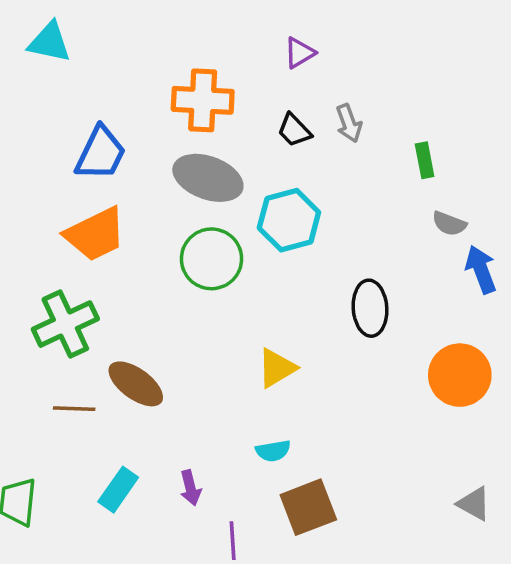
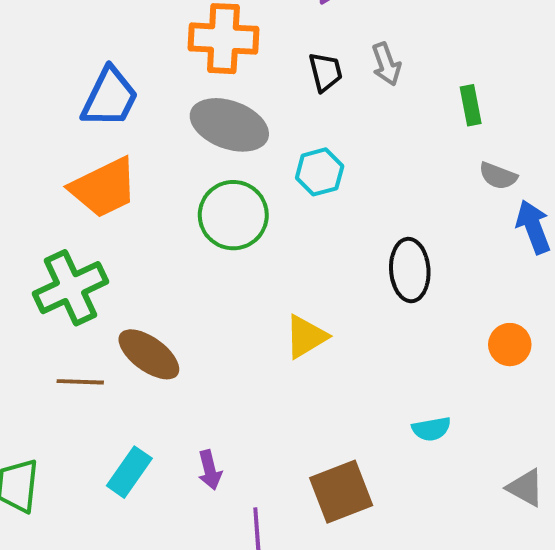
black trapezoid: (294, 130) -> (325, 72), turned -150
cyan hexagon: (289, 220) -> (320, 172), size x0.7
orange circle: (460, 375) -> (510, 345), size x0.6
cyan semicircle: (273, 451) -> (431, 429), moved

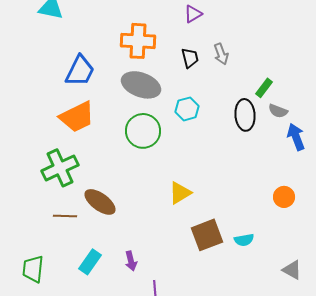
green rectangle: (471, 105) -> (264, 88), moved, turned 48
black ellipse: (410, 270) -> (245, 115), moved
brown square: (341, 492) -> (207, 235), moved

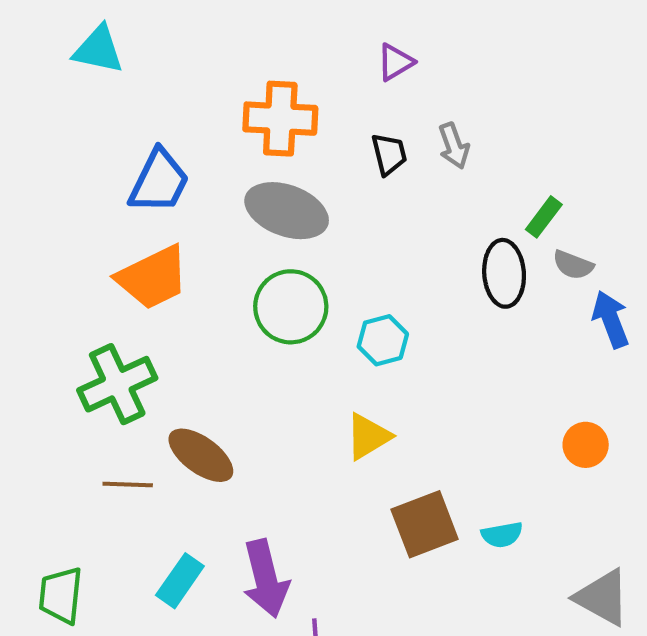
cyan hexagon: (187, 109) -> (383, 340), moved
purple arrow: (131, 261) -> (266, 579), size x1.8
gray triangle: (292, 270) -> (602, 597), size x1.4

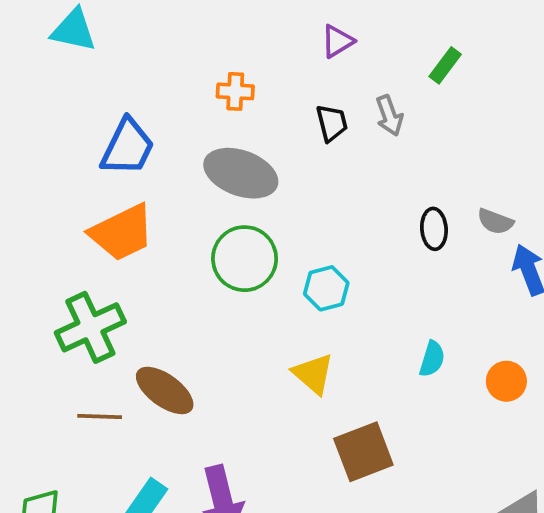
orange cross: (280, 119) -> (235, 91), size x0.6
green rectangle: (544, 217) -> (445, 65), moved
black ellipse: (504, 273) -> (434, 229), size x0.7
yellow triangle: (368, 436) -> (313, 374), turned -48
cyan semicircle: (502, 535) -> (432, 359), moved, turned -63

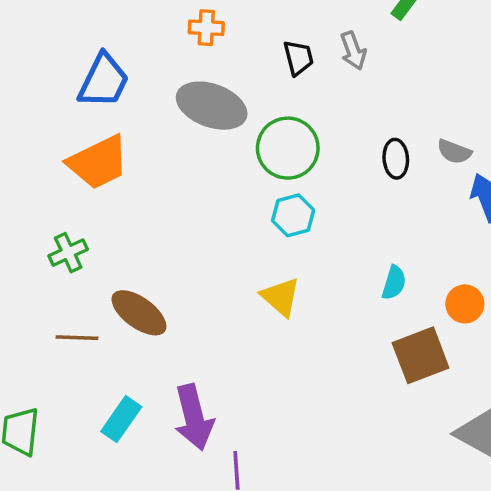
green circle: (245, 259) -> (288, 148), moved
green cross: (90, 327) -> (68, 253), size x0.6
brown square: (363, 452) -> (421, 355), moved

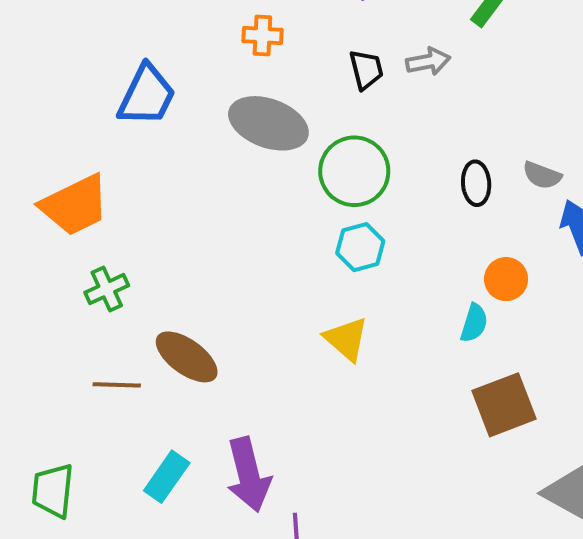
gray arrow: (353, 51) -> (428, 61), turned -81
orange trapezoid: (98, 162) -> (75, 205), moved
orange circle: (465, 304) -> (506, 279), moved

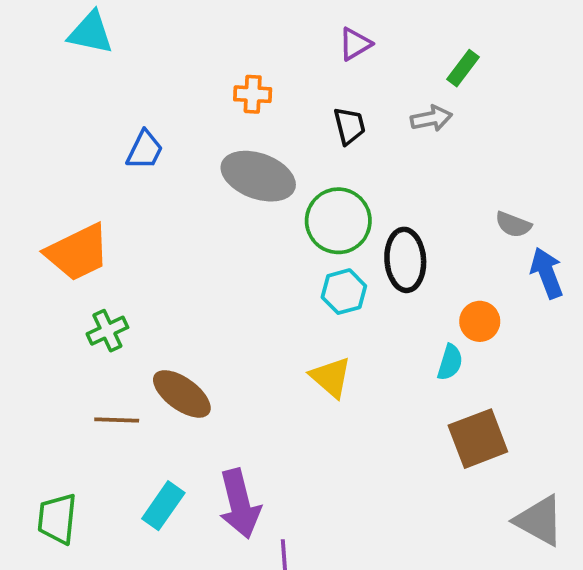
gray arrow: (428, 61) -> (431, 118), moved
blue trapezoid: (147, 95) -> (145, 150), size x0.7
black ellipse: (476, 183) -> (405, 260), moved, size x1.5

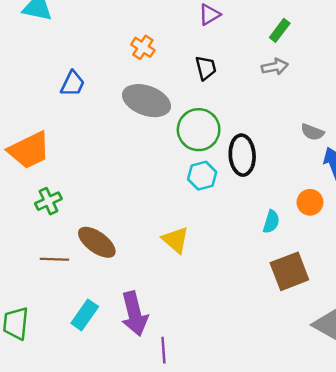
orange cross: (253, 94) -> (143, 47), turned 30
gray arrow: (431, 118) -> (275, 67), moved
orange circle: (480, 321) -> (310, 202), moved
yellow triangle: (331, 377) -> (176, 240), moved

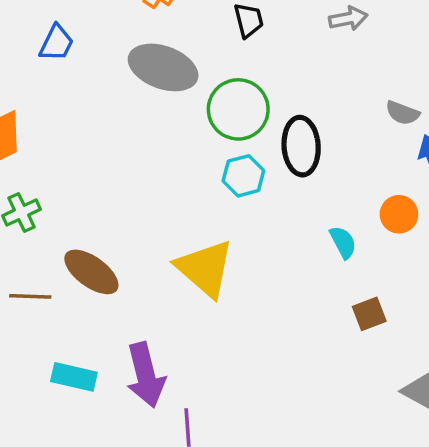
cyan semicircle: (271, 222) -> (343, 242), turned -45
yellow triangle: (176, 240) -> (205, 268), size x1.5
brown square: (289, 271) -> (369, 314), size x0.6
cyan rectangle: (85, 315) -> (74, 377), turned 68

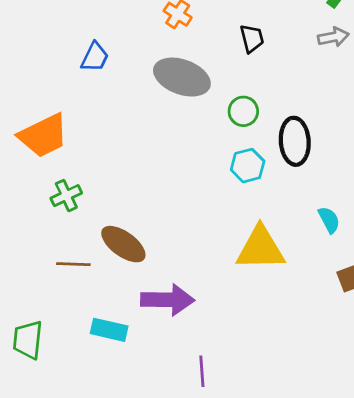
green circle: (238, 109) -> (243, 111), size x0.6
yellow triangle: (205, 268) -> (260, 248), moved, turned -42
purple arrow: (146, 375) -> (168, 300), moved, turned -75

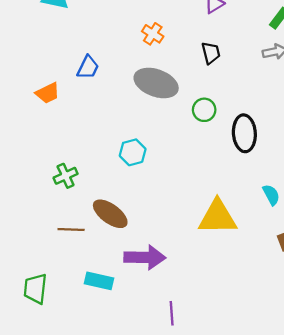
orange trapezoid: (43, 136) -> (48, 93), moved, size x0.6
cyan hexagon: (248, 166) -> (133, 152), moved

